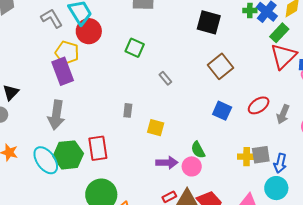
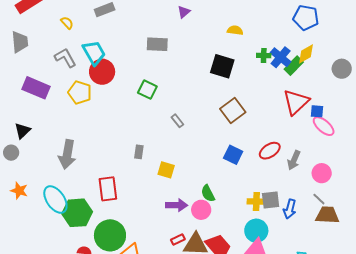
green rectangle: (279, 33) -> (294, 66), moved
purple rectangle: (63, 71) -> (36, 88), moved, turned -48
green hexagon: (68, 155) -> (77, 213), moved
cyan circle: (276, 188) -> (256, 231), moved

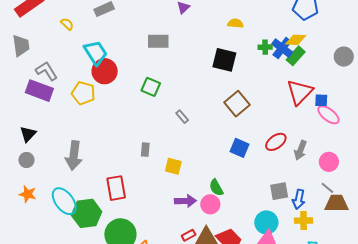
yellow diamond: (306, 54) -> (296, 40), moved, turned 35
gray L-shape: (65, 58) -> (46, 71), moved
gray circle: (11, 153) -> (26, 160), moved
yellow cross: (256, 202) -> (304, 221), moved

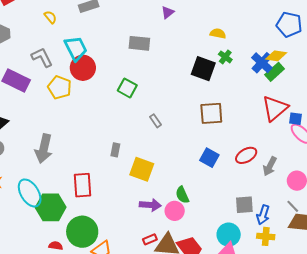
green cross: (265, 47) -> (225, 57), moved, turned 32
gray L-shape: (46, 71) -> (42, 57), moved
brown square: (237, 104) -> (211, 113), turned 30
yellow square: (173, 166) -> (142, 169), size x1.4

